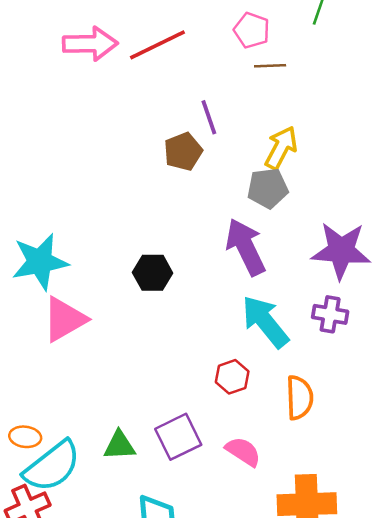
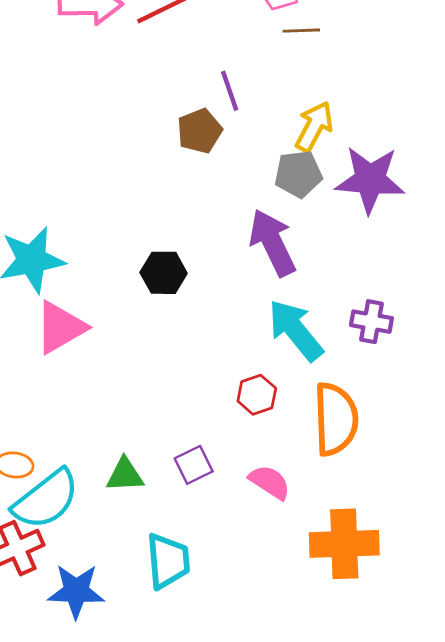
purple star: (341, 251) -> (370, 180), moved
orange semicircle: (299, 398) -> (336, 419), size x1.4
purple square: (178, 437) -> (194, 465), size x0.7

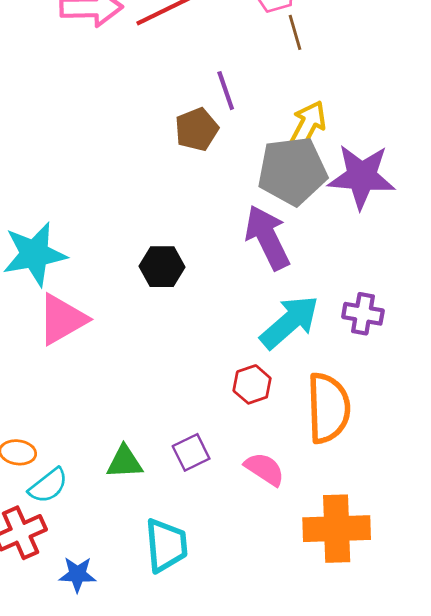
brown line: (301, 31) -> (295, 32), turned 76
gray pentagon: (298, 174) -> (292, 171), size x1.5
cyan arrow: (296, 330) -> (289, 322), turned 88
cyan semicircle: (46, 499) -> (48, 486), size x0.6
blue star: (76, 591) -> (77, 574), size x0.7

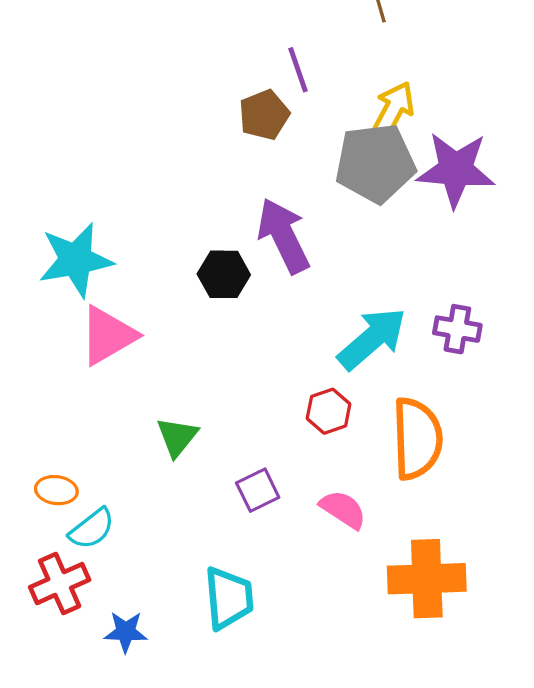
purple arrow: (267, 238) -> (283, 236), moved
green triangle: (125, 462) -> (177, 437), moved, turned -48

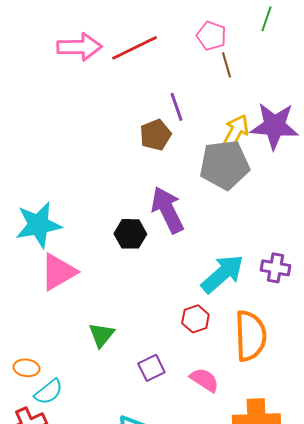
purple star: (456, 170) -> (274, 126), moved

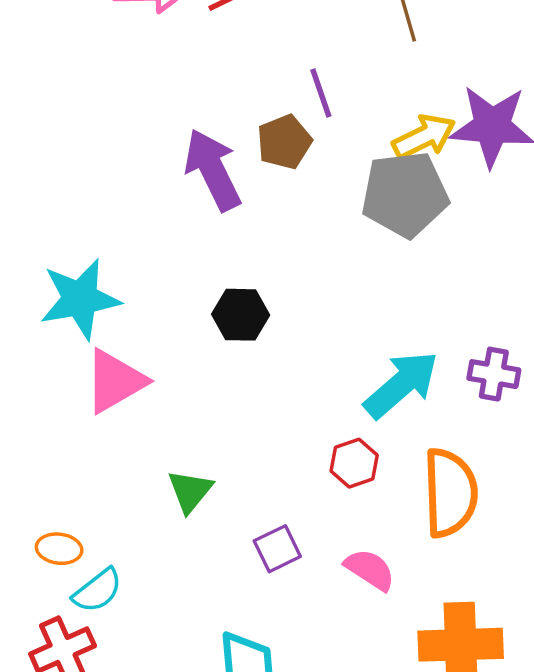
yellow arrow: (235, 132) -> (424, 137), turned 36
purple arrow: (167, 210) -> (213, 170), moved

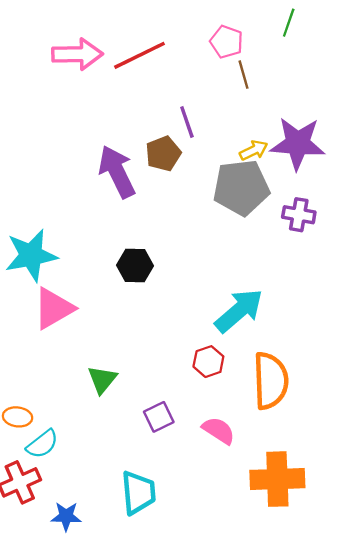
yellow arrow: (424, 137) -> (254, 150), size x0.7
purple cross: (494, 374) -> (299, 215), moved

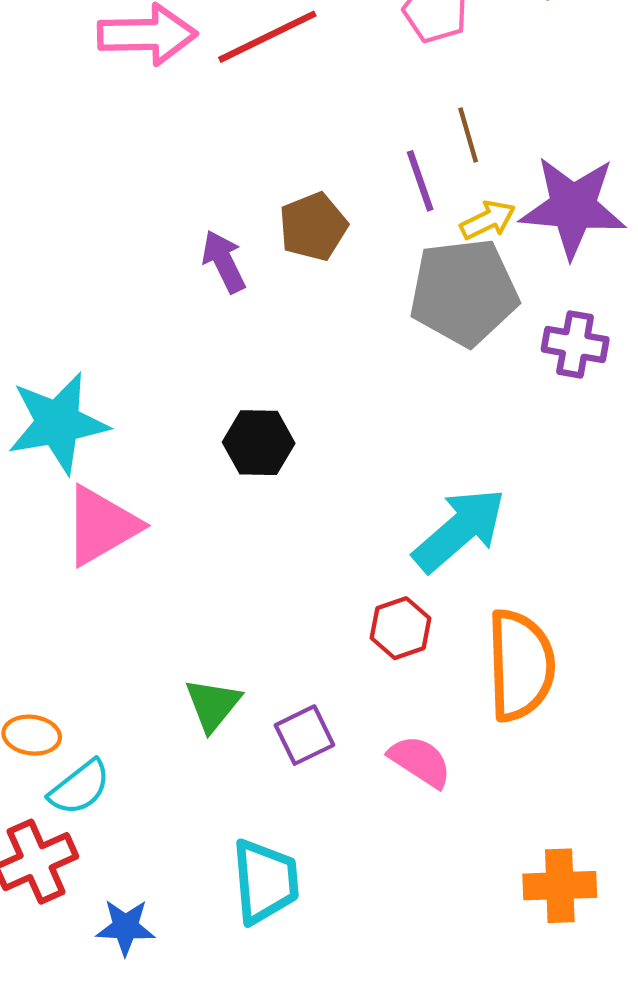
brown line: (243, 75) -> (468, 135), moved
purple line: (187, 122) -> (420, 181), moved
purple arrow: (117, 172) -> (224, 262), size x0.6
green triangle: (102, 380) -> (213, 705), moved
orange cross: (277, 479) -> (560, 886), moved, size x0.7

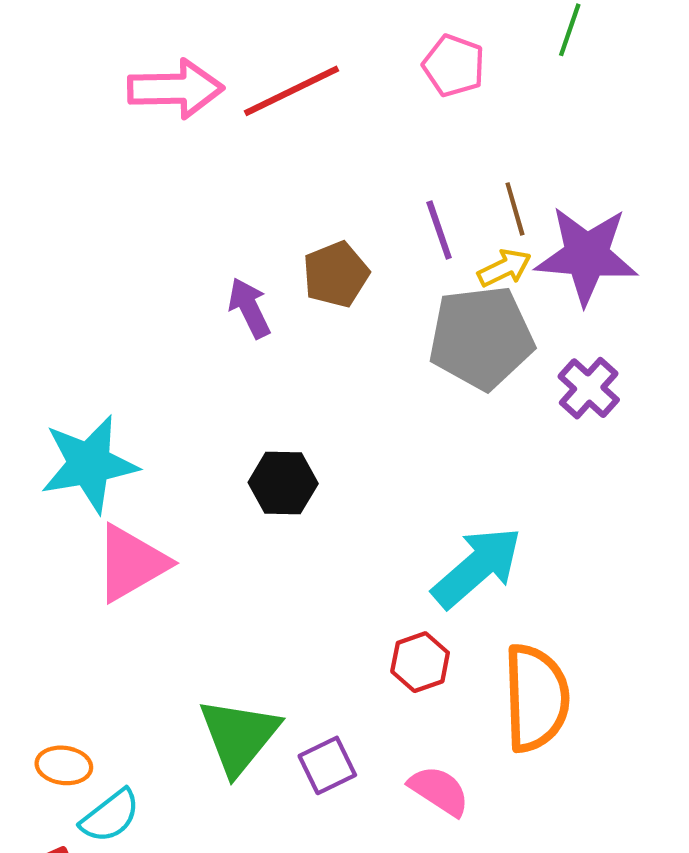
brown line: (468, 135) -> (515, 209), moved
purple cross: (575, 344) -> (589, 388), turned 32
green triangle: (213, 705) -> (239, 736), size x1.5

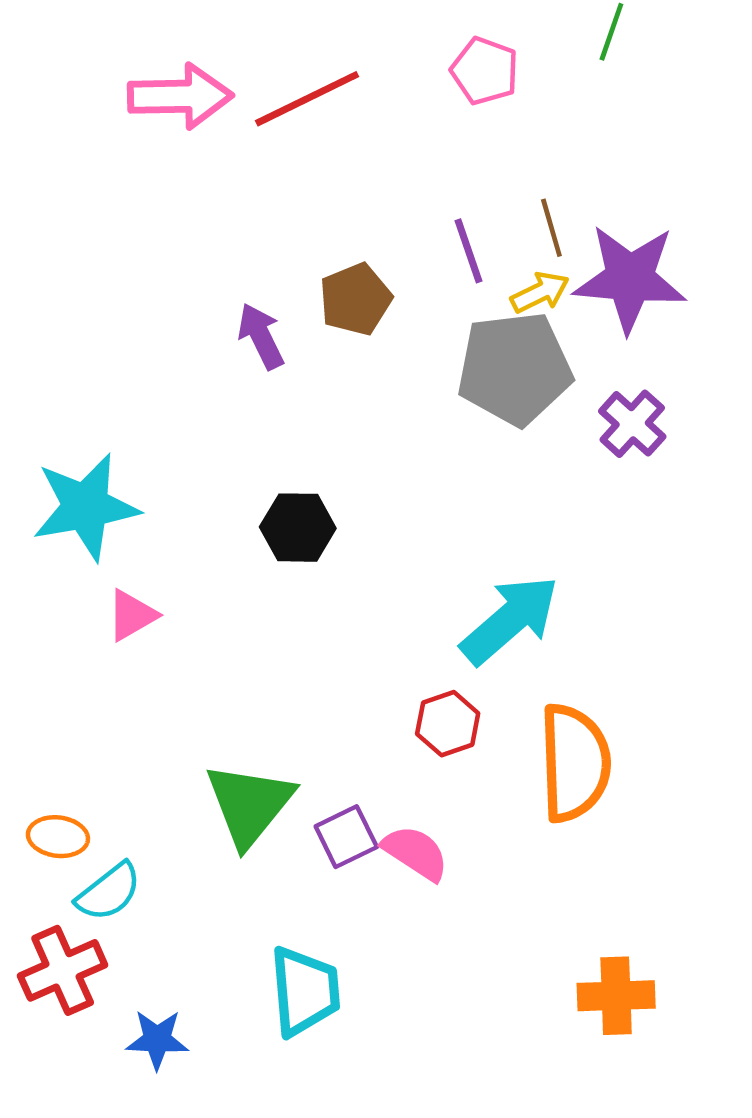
pink triangle: (131, 563) -> (132, 615), size x0.6
pink semicircle: (439, 791) -> (415, 853), moved

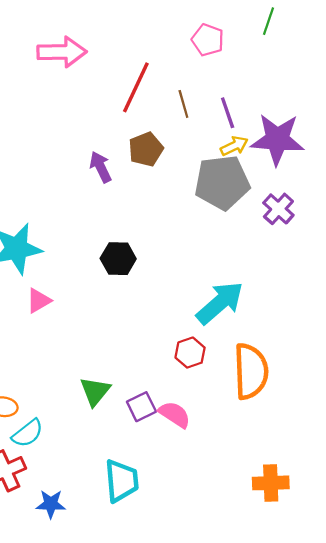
red line: (307, 99) -> (136, 87), moved, turned -39
brown line: (551, 228) -> (183, 104), moved
purple line: (468, 251) -> (228, 113), moved
green triangle: (249, 804) -> (95, 391), size x0.7

